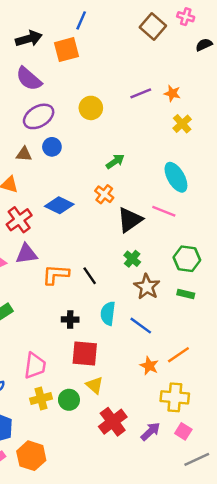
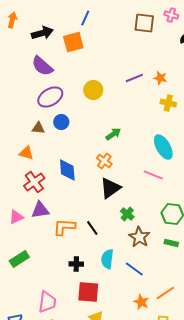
brown square: (153, 26) -> (144, 23), turned -35
yellow cross: (182, 124) -> (168, 103), turned -35
blue diamond: (59, 205) -> (67, 170), turned 60
black triangle: (130, 220) -> (110, 188), moved

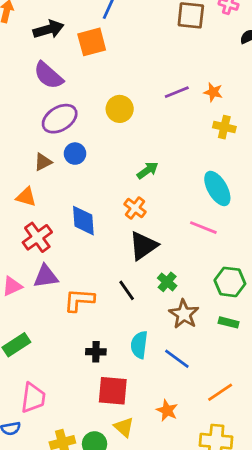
brown triangle: (38, 128) -> (43, 162), turned -32
black line: (92, 228) -> (127, 290), moved
pink trapezoid: (47, 302) -> (33, 398), moved
orange star: (141, 302) -> (167, 410), moved

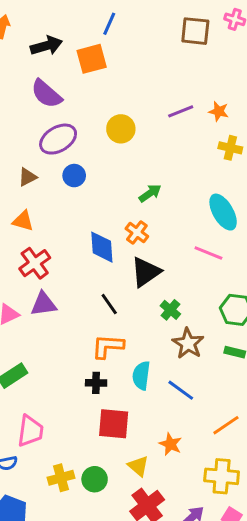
brown triangle: (43, 162) -> (27, 177), moved
blue diamond: (83, 221) -> (102, 247), moved
black line: (127, 290) -> (109, 304), moved
orange L-shape: (79, 300) -> (108, 346), moved
yellow triangle: (124, 427) -> (138, 466), moved

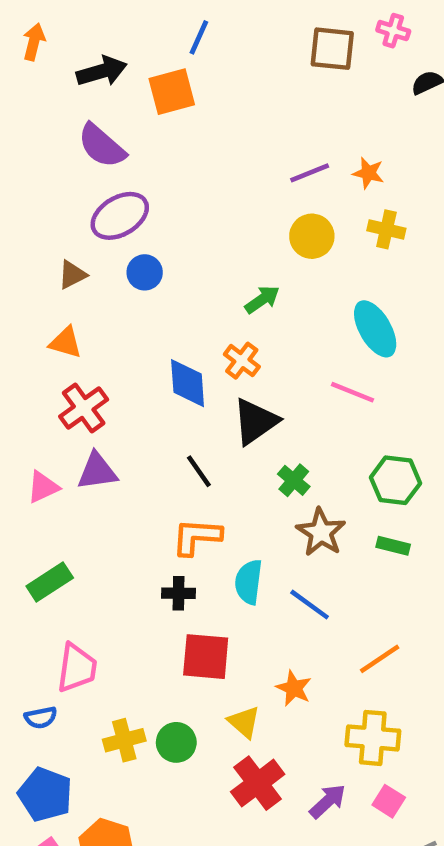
yellow circle: (121, 129) -> (312, 236), moved

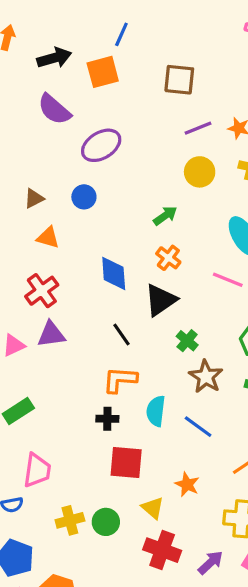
brown square: (332, 49) -> (179, 80), moved
purple ellipse: (120, 216) -> (101, 145), moved
orange triangle: (66, 342) -> (48, 238), moved
orange cross: (242, 361) -> (168, 258), moved
red cross: (258, 783) -> (162, 550), turned -33

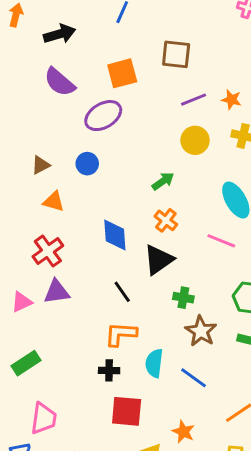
orange square: (103, 72) -> (122, 73), moved
green cross: (187, 341) -> (183, 298), turned -30

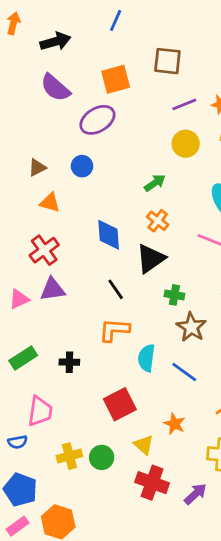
black cross: (109, 370) -> (69, 362), moved
red square: (127, 411) -> (120, 404), turned -32

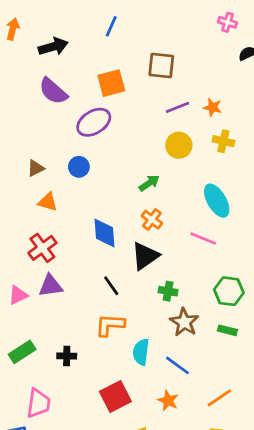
orange star: (174, 424) -> (168, 401), moved

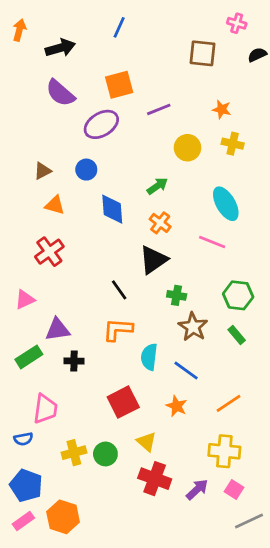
brown square: (161, 66) -> (203, 53), moved
purple line: (178, 107) -> (159, 109), moved
blue diamond: (105, 233) -> (112, 209), moved
purple triangle: (51, 286) -> (58, 330), moved
green rectangle: (227, 330) -> (237, 335), turned 36

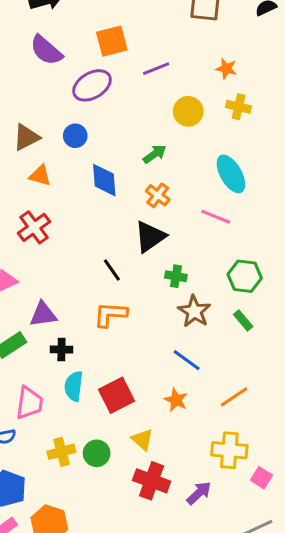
brown triangle: (43, 171) -> (26, 137), size x1.4
cyan semicircle: (149, 357) -> (74, 386), moved
pink square: (234, 490) -> (261, 478), moved

